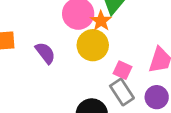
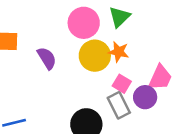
orange star: (101, 21) -> (119, 52), moved, turned -30
purple circle: (157, 97) -> (145, 97), moved

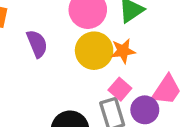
orange star: (119, 52) -> (123, 51), turned -30

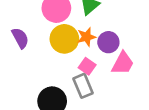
purple circle: (145, 110) -> (108, 42), moved

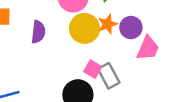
purple semicircle: (20, 38) -> (38, 32), turned 40
pink square: (87, 66) -> (93, 69), moved

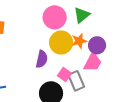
purple semicircle: (38, 32) -> (42, 59), moved
pink trapezoid: (148, 48) -> (93, 62), moved

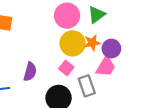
purple semicircle: (42, 59) -> (30, 72), moved
pink square: (64, 75) -> (66, 68), moved

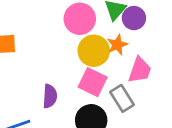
purple circle: (111, 49) -> (134, 18), moved
pink square: (66, 68) -> (93, 82), size x1.5

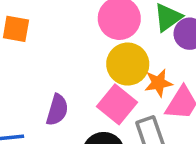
orange star: (117, 45) -> (158, 83), moved

